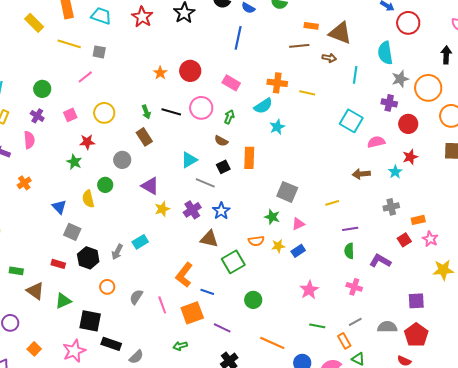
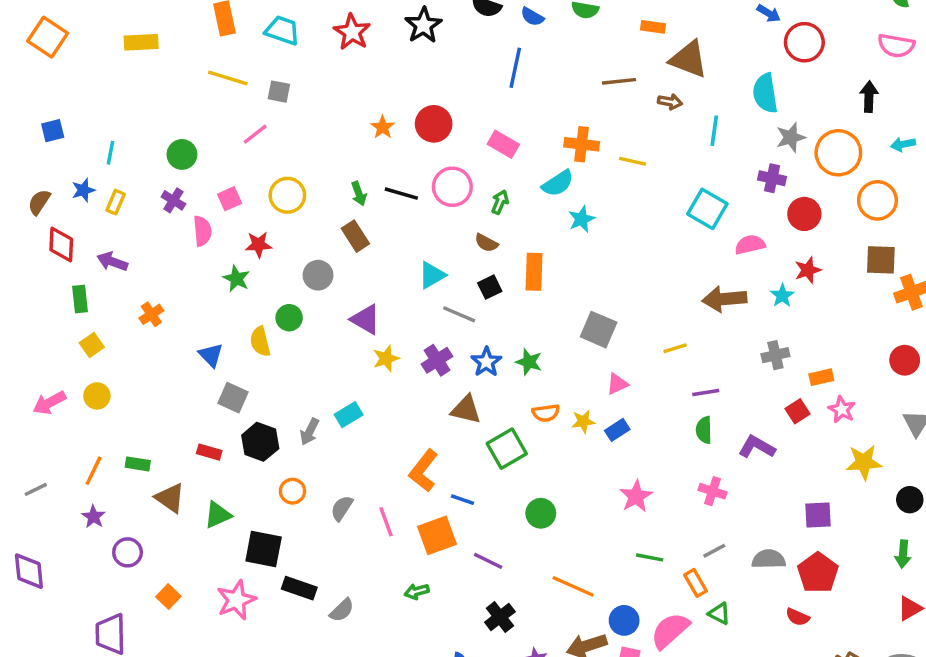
yellow rectangle: (34, 23) -> (141, 42), moved, turned -48
orange rectangle: (311, 26) -> (653, 27), moved
pink semicircle: (29, 140) -> (202, 231), moved
brown arrow: (361, 174) -> (724, 299), size x1.4
green star: (272, 217) -> (529, 362), moved

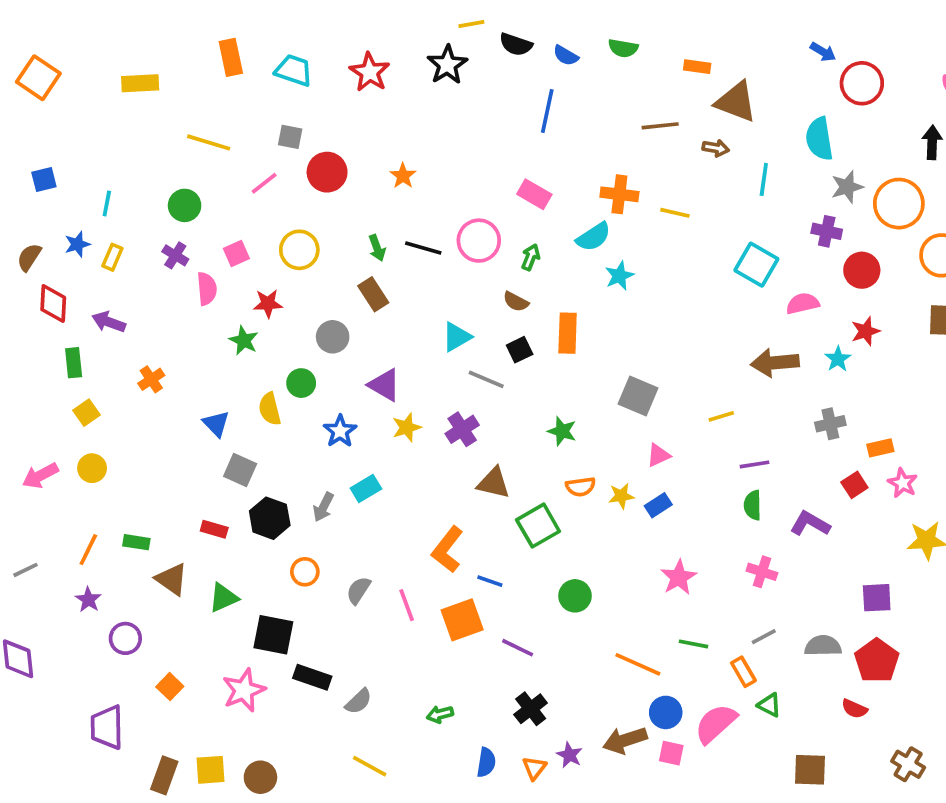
yellow line: (228, 78) -> (209, 142), moved
red circle: (434, 124) -> (327, 172), moved
blue star: (486, 362) -> (340, 431), moved
orange line: (573, 586) -> (638, 664), moved
green arrow: (417, 591) -> (440, 714), moved

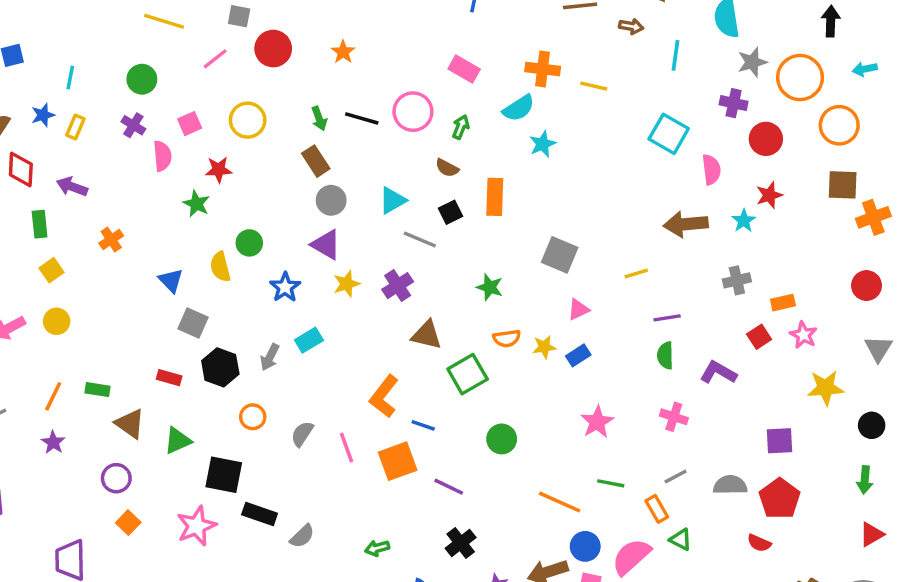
pink semicircle: (803, 303) -> (711, 170), turned 96
gray circle: (333, 337) -> (331, 200), moved
purple circle: (125, 638) -> (116, 478), moved

